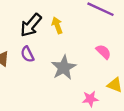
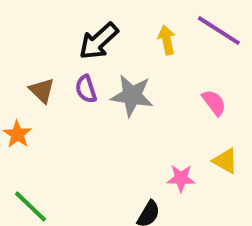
yellow arrow: (57, 25) -> (167, 40), moved
gray star: (64, 68) -> (132, 96), moved, turned 30

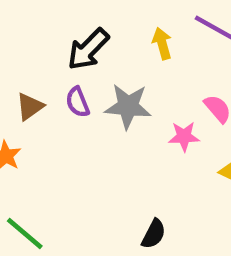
brown triangle: (42, 91) -> (30, 107), turned 44
pink star: (181, 178) -> (184, 136), moved

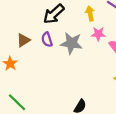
pink star: (184, 136) -> (98, 34), moved

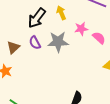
yellow arrow: (90, 13) -> (61, 13), moved

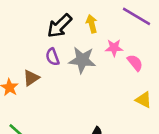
brown triangle: (13, 47) -> (31, 78), moved

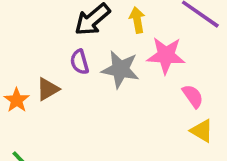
pink star: (114, 48) -> (166, 55), size x1.5
pink semicircle: (135, 63) -> (193, 96), moved

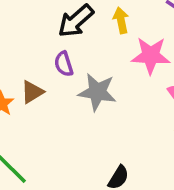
gray star: (120, 69) -> (97, 92), moved

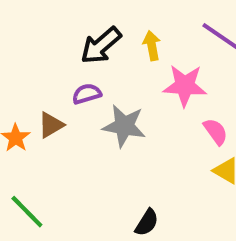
purple semicircle: (64, 64) -> (87, 94), turned 90

